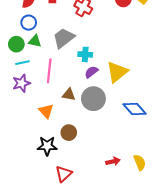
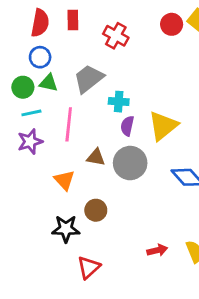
purple semicircle: (91, 72) -> (127, 126), turned -40

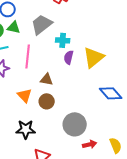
gray circle: (130, 163) -> (75, 124), moved
brown circle: (96, 210) -> (47, 101), moved

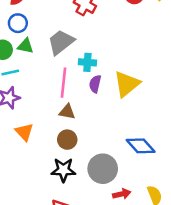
pink line: (28, 56) -> (63, 83), moved
blue diamond: (111, 93) -> (141, 146), moved
orange triangle: (25, 95) -> (24, 132), moved
black star: (26, 129) -> (63, 170), moved

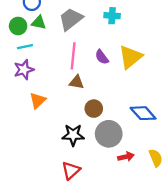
cyan cross: (87, 62) -> (112, 16), moved
purple semicircle: (95, 84) -> (102, 57), turned -49
orange triangle: (24, 132) -> (38, 101), turned 30
brown circle: (67, 140) -> (94, 109), moved

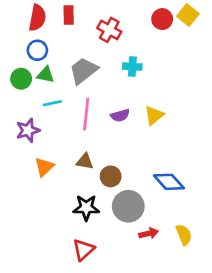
cyan line: (25, 47) -> (52, 103), moved
purple semicircle: (102, 57) -> (120, 115), turned -70
yellow triangle: (130, 57) -> (154, 115), size x0.7
brown triangle: (77, 82) -> (85, 161), moved

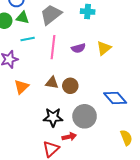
brown circle: (111, 176) -> (70, 86), moved
red arrow: (149, 233) -> (69, 137), moved

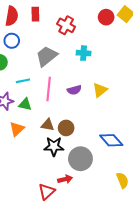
green triangle: (23, 18) -> (25, 104), moved
black star: (53, 117) -> (54, 146), moved

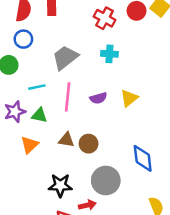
red cross: (66, 25) -> (105, 18), moved
blue diamond: (111, 140) -> (143, 158), turned 35
black star: (54, 146) -> (60, 185), moved

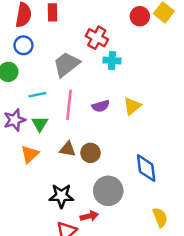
red cross: (105, 18) -> (97, 38), moved
green triangle: (39, 115) -> (40, 124), turned 49

